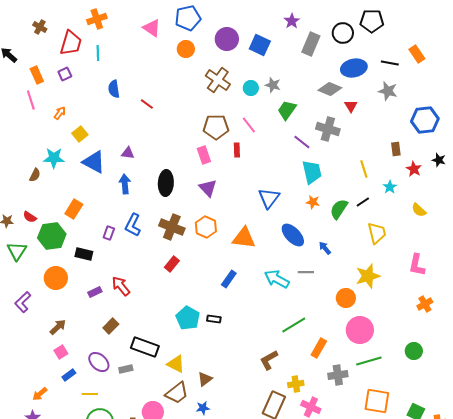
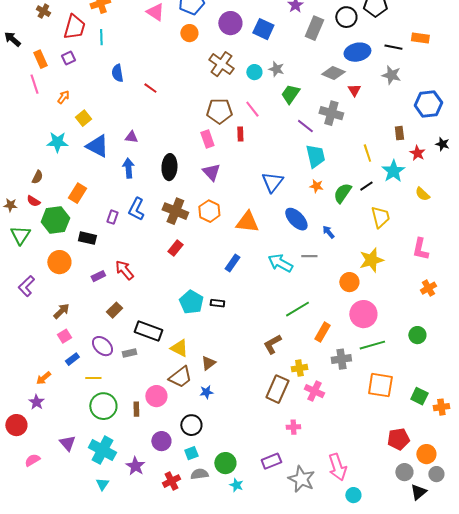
orange rectangle: (417, 54) -> (420, 38), turned -48
brown semicircle: (35, 175) -> (37, 177), moved
cyan star: (390, 187) -> (393, 171), size x1.6

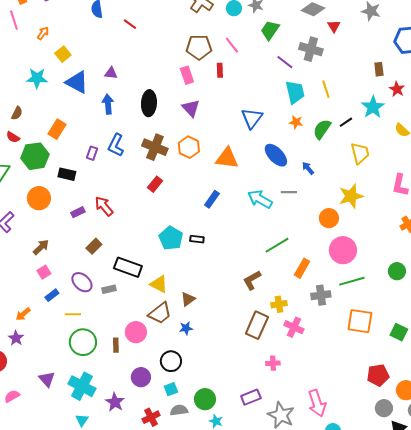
yellow line: (367, 153) -> (326, 89), moved

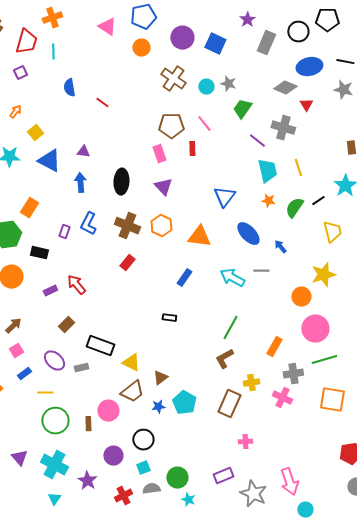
cyan pentagon: (171, 238) -> (184, 403), moved
green line: (277, 245) -> (230, 328), moved, turned -30
pink cross: (294, 327) -> (282, 398), moved

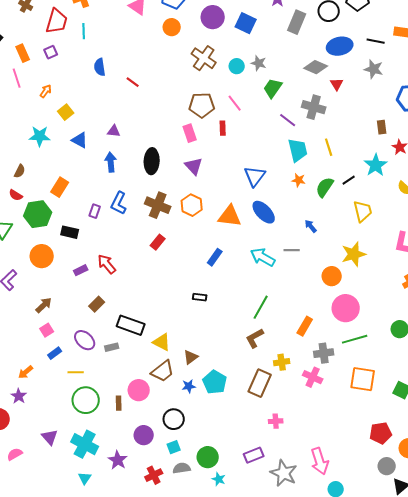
blue triangle: (49, 161) -> (80, 140), size x0.7
blue ellipse: (248, 234) -> (264, 212), moved

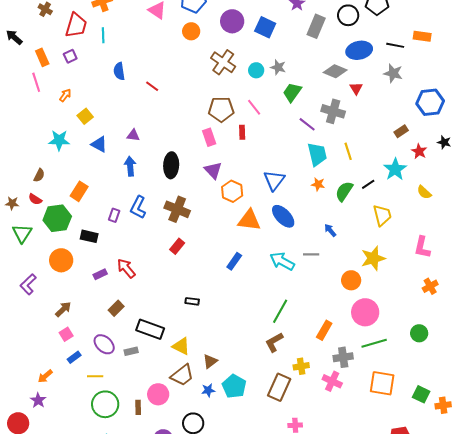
brown rectangle: (382, 127) -> (401, 131), turned 64
orange hexagon: (192, 205) -> (232, 191), moved
black rectangle: (200, 297) -> (192, 301), moved

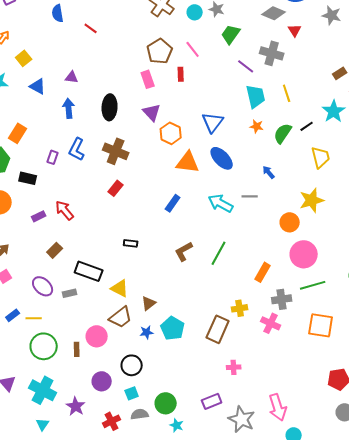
brown pentagon: (221, 109) -> (160, 51), turned -30
brown L-shape: (274, 342) -> (184, 251), moved
blue rectangle: (74, 357) -> (13, 315), moved

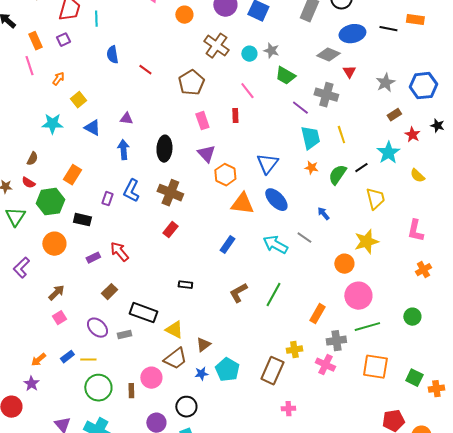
gray star: (332, 15) -> (385, 83), moved, turned 30
green trapezoid: (231, 34) -> (285, 76), turned -95
brown pentagon: (160, 51) -> (191, 83), moved
gray line: (250, 196) -> (304, 238), turned 35

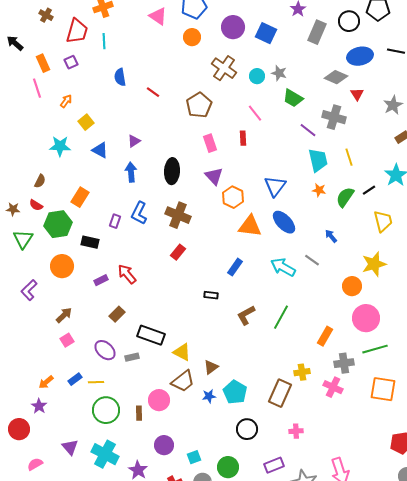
purple triangle: (126, 119) -> (134, 141), turned -40
black rectangle: (185, 285) -> (211, 295), moved
black circle: (186, 407) -> (247, 429), moved

